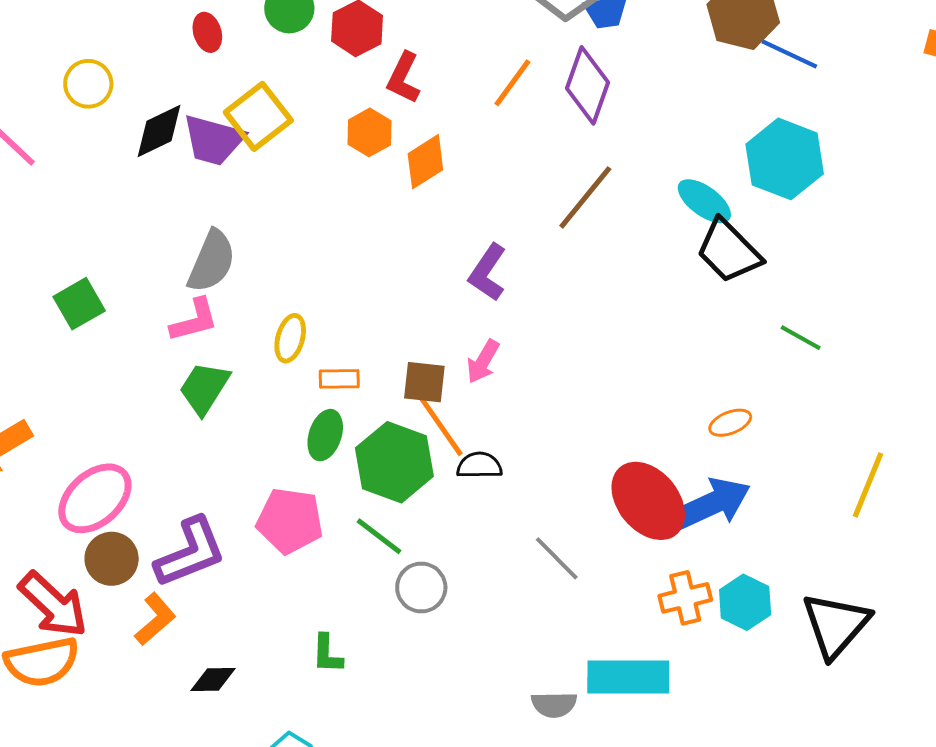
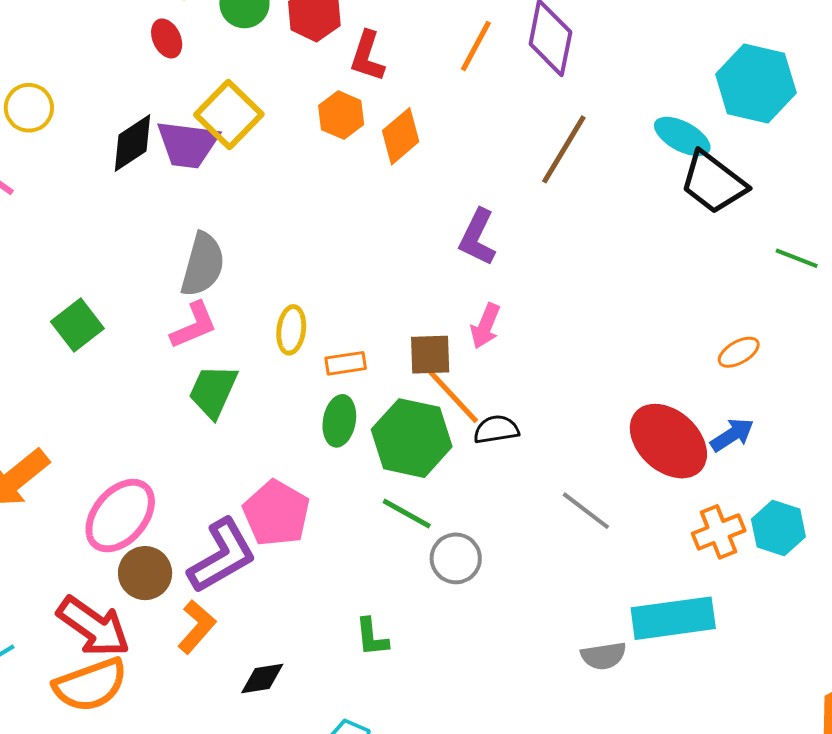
yellow circle: (88, 84) -> (29, 108), moved
blue arrow: (712, 504) -> (732, 435), size x0.6
pink pentagon: (290, 521) -> (276, 513), moved, turned 30

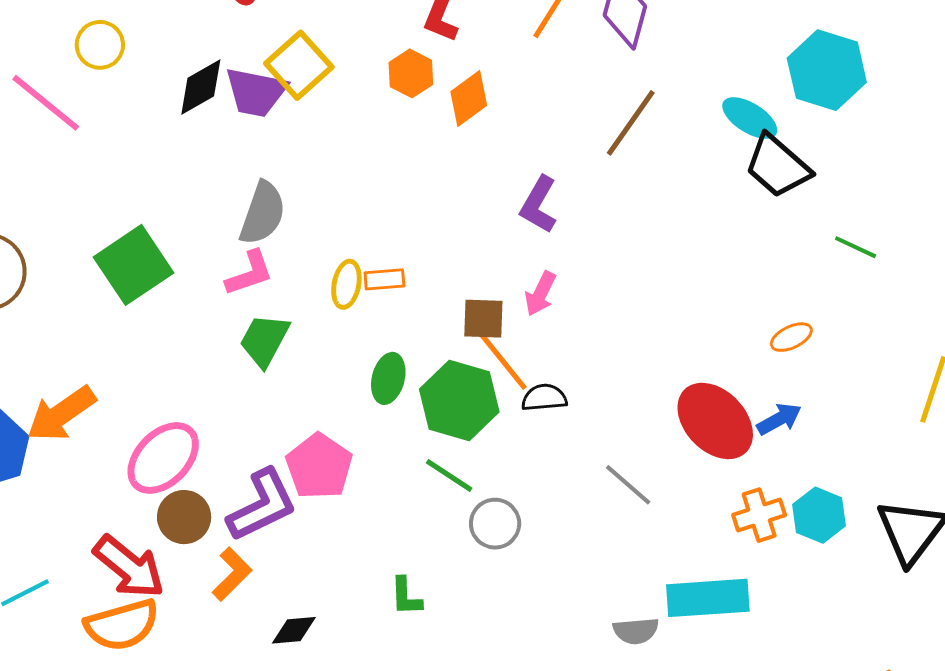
green square: (77, 325) -> (133, 265), size x1.5
orange rectangle: (346, 363) -> (384, 279), moved

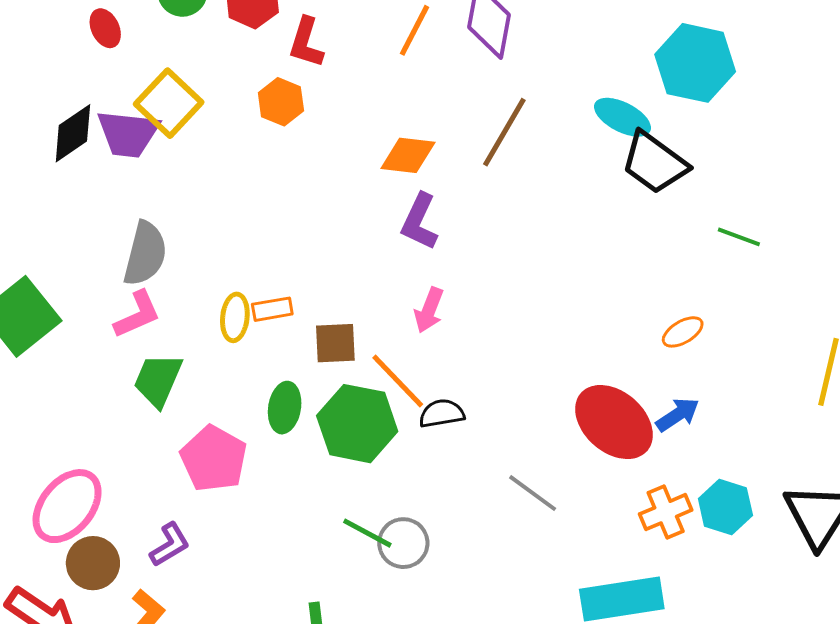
orange diamond: (469, 99) -> (408, 155), moved, turned 48
brown square: (483, 319) -> (335, 343), moved
pink pentagon: (319, 466) -> (214, 459), moved
green line: (449, 475) -> (367, 533), moved
purple L-shape: (262, 505) -> (170, 545), size x0.6

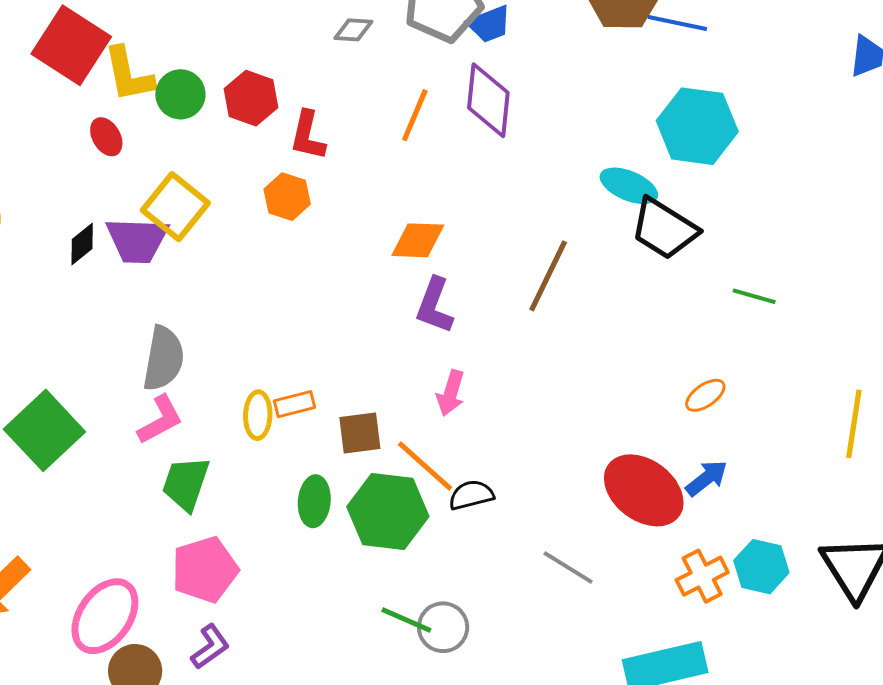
brown line: (504, 132) -> (548, 276), moved
black diamond: (73, 133) -> (82, 244), size x0.7
pink pentagon: (214, 459) -> (205, 570), moved, turned 30

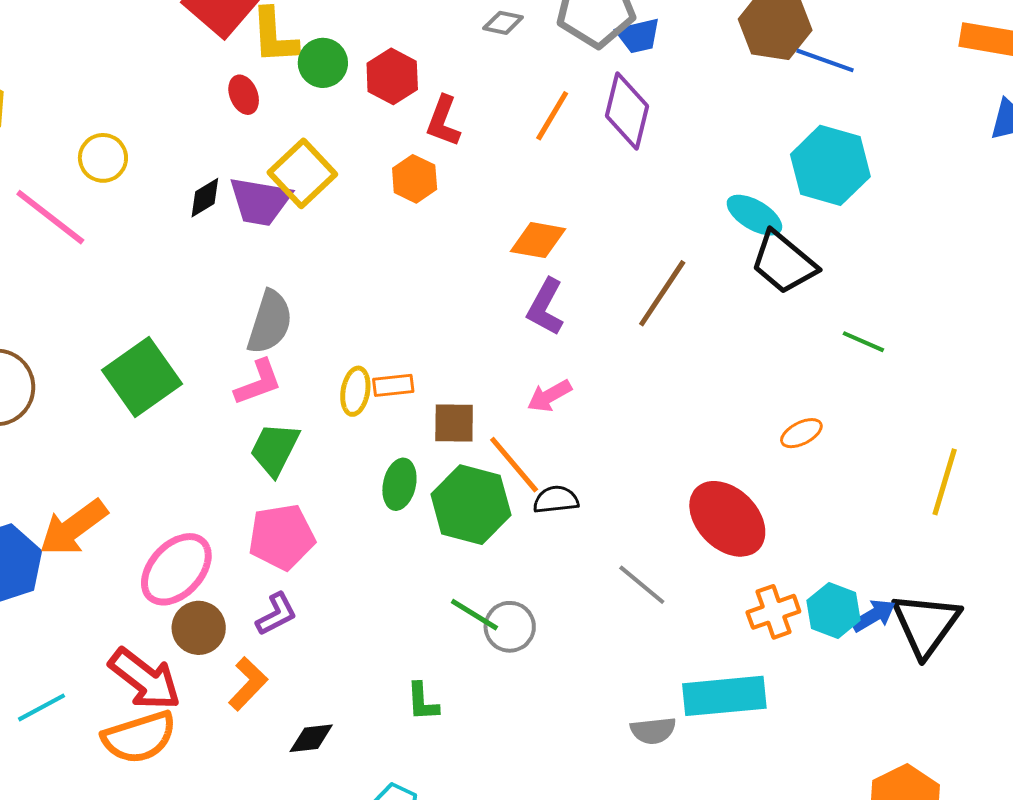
pink arrow: (451, 393) -> (550, 396), turned 36
blue arrow: (707, 478) -> (874, 616), moved

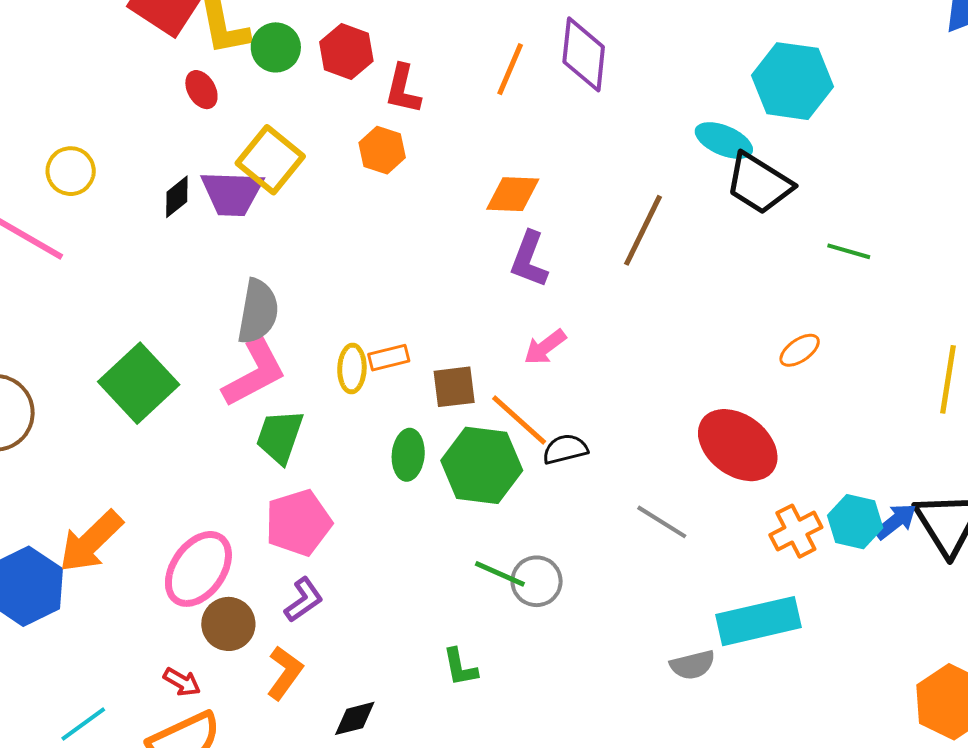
pink L-shape: (258, 382) -> (254, 373), size x1.4
red arrow: (145, 679) -> (182, 682), size x0.5

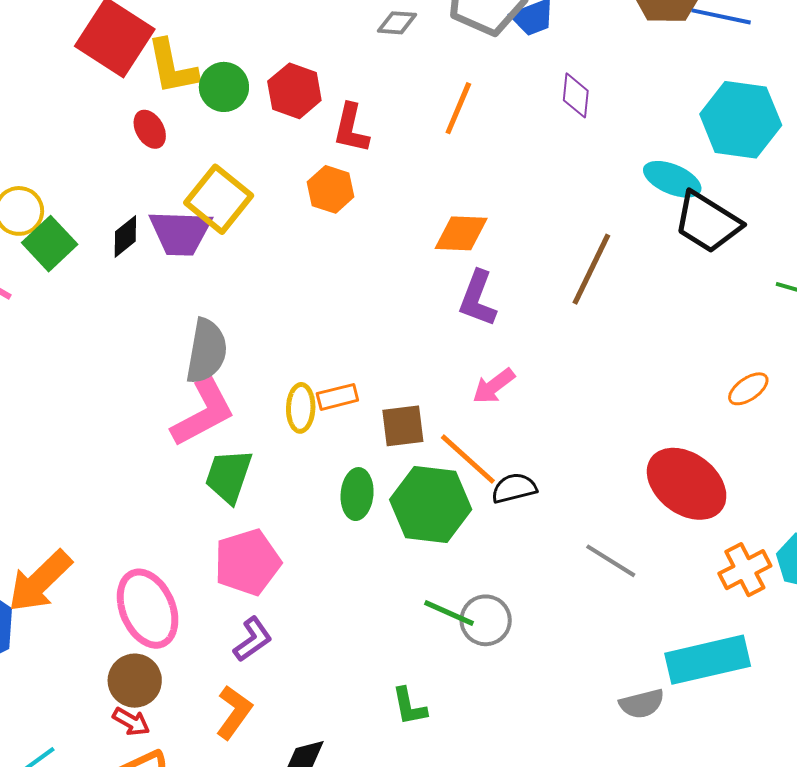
purple diamond: (584, 54) -> (576, 95), moved, size x0.6
green square: (139, 383) -> (50, 244), moved, size x0.7
pink ellipse: (198, 569) -> (148, 609), turned -58
brown circle: (228, 624) -> (135, 681), moved

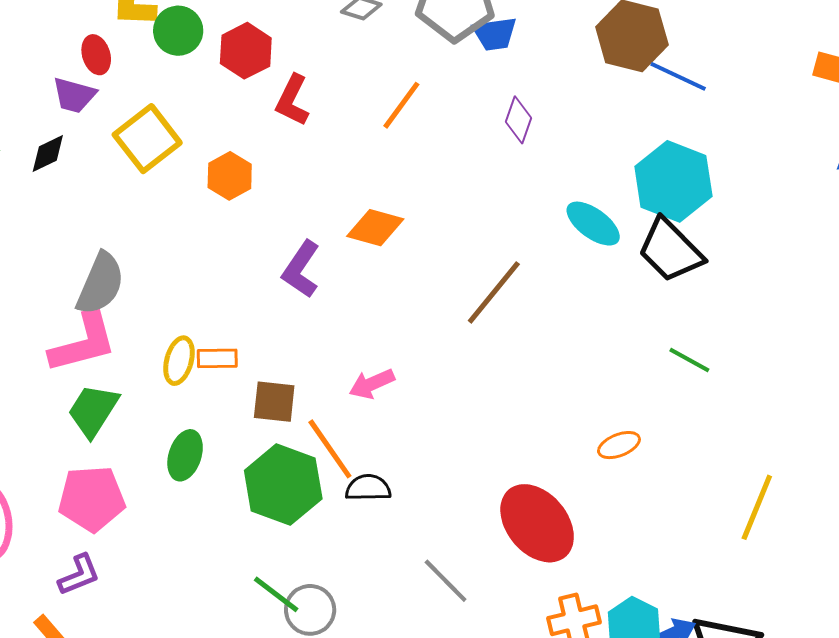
orange hexagon: (331, 189) -> (230, 176), moved
black trapezoid: (707, 222) -> (670, 250), moved
purple trapezoid: (180, 233) -> (74, 95), moved, size x0.7
purple L-shape: (478, 299) -> (301, 269), moved
green ellipse: (357, 494) -> (185, 455), moved

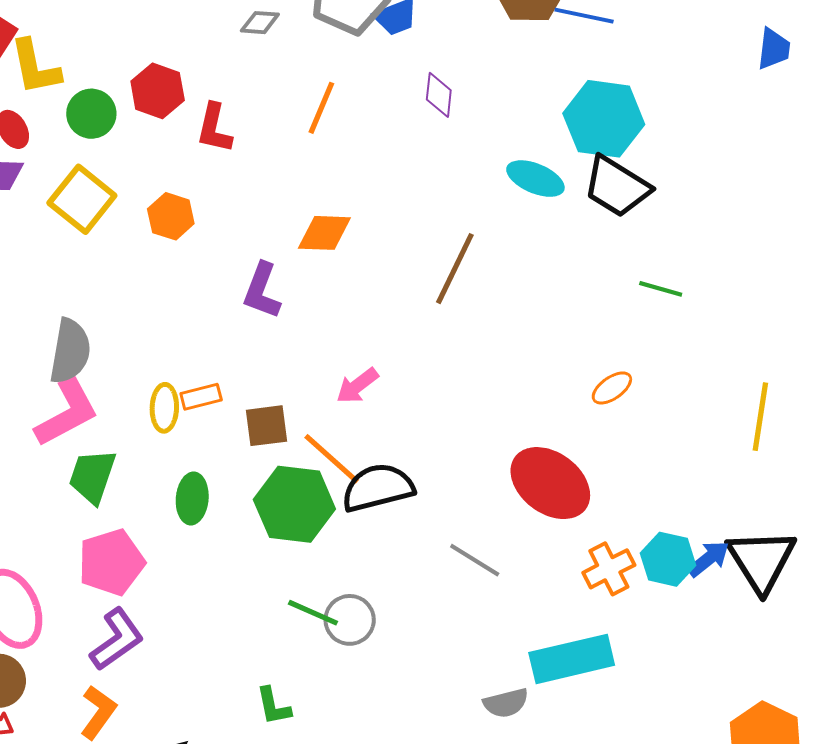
green circle: (178, 31) -> (91, 114), moved
black semicircle: (368, 488) -> (378, 488), size x1.6
purple L-shape: (79, 575) -> (117, 639), size x1.4

